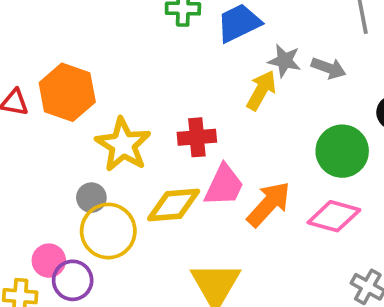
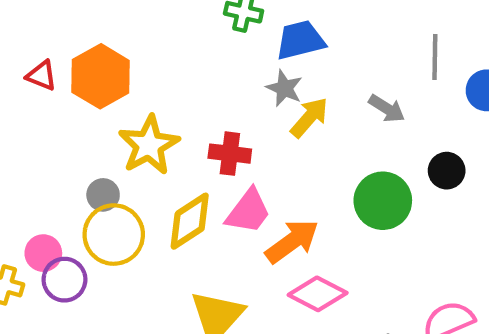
gray star: (284, 61) -> (284, 88), moved
yellow diamond: (174, 205) -> (190, 221), turned -40
pink diamond: (334, 216) -> (318, 294), moved

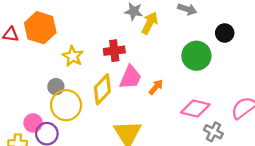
yellow star: (149, 145) -> (73, 56), size x0.7
orange arrow: (292, 241) -> (156, 87), size x0.6
pink diamond: (318, 294) -> (195, 109), moved

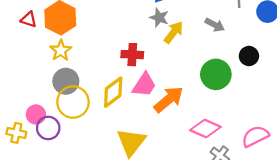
yellow star: (73, 56) -> (61, 50), moved
gray circle: (56, 87) -> (66, 81), size x1.5
orange arrow: (156, 87) -> (169, 99), size x1.8

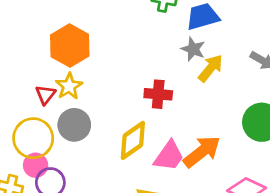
red triangle: (29, 19) -> (46, 95), moved, turned 48
pink trapezoid: (144, 85) -> (169, 156), moved
yellow circle: (73, 102) -> (33, 138), moved

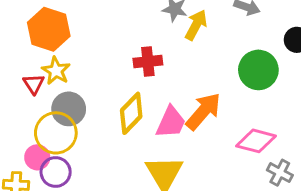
yellow circle: (33, 138) -> (56, 133), moved

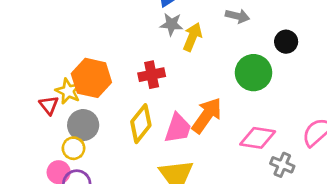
orange hexagon: (49, 29) -> (91, 78), moved
yellow circle: (56, 133) -> (74, 148), size x0.6

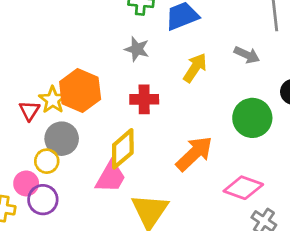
gray star: (171, 24) -> (137, 49), moved
pink trapezoid: (178, 128) -> (111, 177), moved

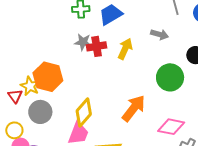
red cross: (144, 99) -> (97, 46), moved
yellow circle: (47, 161) -> (14, 130), moved

